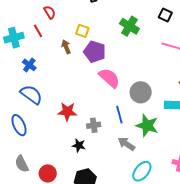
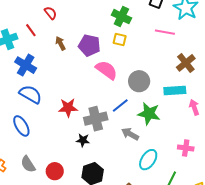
red semicircle: (50, 12) -> (51, 13), moved
yellow square: (82, 31) -> (120, 39), moved
blue cross: (29, 65) -> (26, 65), size x1.5
blue line: (119, 115) -> (120, 106), turned 72
gray cross: (94, 125) -> (96, 119), size x1.6

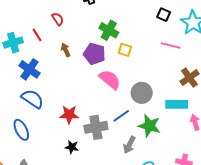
green cross: (121, 17) -> (109, 30), moved
gray arrow: (130, 134) -> (129, 145), turned -96
black star: (83, 140) -> (72, 147), moved

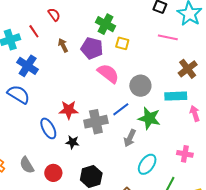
blue semicircle: (33, 99) -> (19, 94), moved
blue ellipse: (21, 130) -> (48, 128), moved

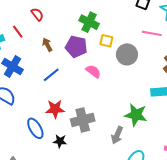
pink semicircle: (108, 73) -> (93, 71), size x0.7
gray circle: (140, 86) -> (127, 54), moved
blue line: (121, 109) -> (51, 75), moved

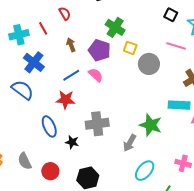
pink semicircle: (93, 71) -> (96, 75), moved
red star: (55, 109) -> (66, 100), moved

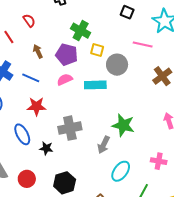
black square: (171, 15) -> (127, 12), moved
blue line: (71, 75) -> (31, 78), moved, turned 60
pink semicircle: (96, 75) -> (65, 80), turned -63
cyan rectangle: (179, 105) -> (95, 85), moved

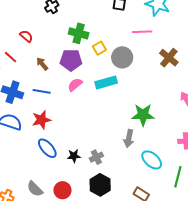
yellow square: (97, 50) -> (99, 48), turned -32
red star: (36, 106) -> (41, 120), moved
gray cross: (70, 128) -> (96, 157), moved, size x0.6
cyan ellipse: (121, 171) -> (152, 160), turned -70

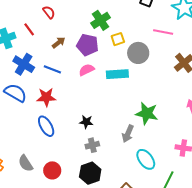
green cross: (79, 33) -> (101, 20), turned 30
brown arrow: (42, 64) -> (59, 43), turned 80
black star: (74, 156) -> (86, 122), moved

